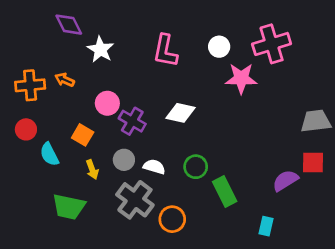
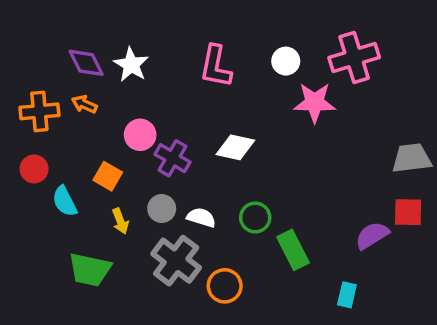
purple diamond: (69, 25) -> (86, 63), moved

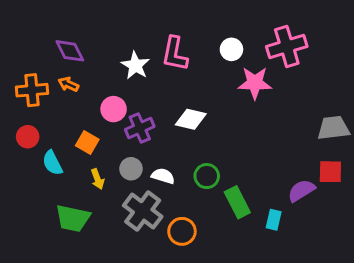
white star: (131, 65) -> (135, 65), moved
purple cross: (172, 158) -> (140, 128), turned 36
cyan rectangle: (347, 295) -> (274, 220), moved

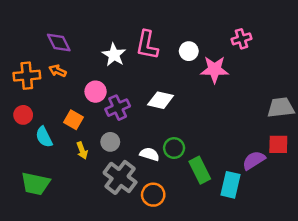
pink cross: (287, 46) -> (242, 39), size x0.6
white circle: (231, 49) -> (189, 51), moved
white semicircle: (163, 176) -> (150, 154), moved
green trapezoid: (73, 218) -> (35, 184), moved
cyan rectangle: (274, 220) -> (230, 185), size x1.5

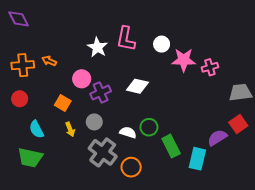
pink cross: (242, 39) -> (210, 67), moved
purple diamond: (59, 43) -> (19, 19), moved
cyan semicircle: (44, 137) -> (36, 129), moved
red square: (278, 144) -> (238, 124), turned -36

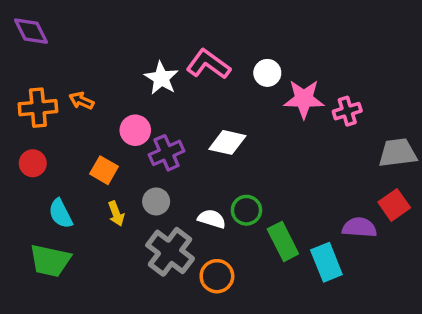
pink L-shape: (126, 39) -> (208, 64), turned 115
purple semicircle: (217, 138) -> (359, 228), turned 36
cyan rectangle: (197, 159) -> (326, 262), turned -35

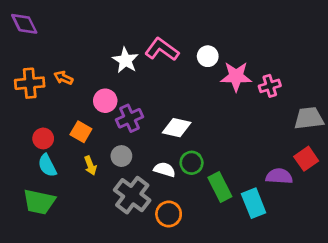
white diamond: (227, 142) -> (177, 128), moved
red circle: (33, 163) -> (43, 138), moved

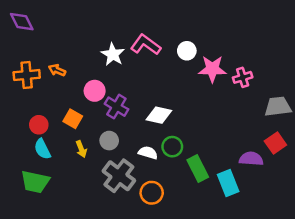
purple cross: (129, 118) -> (116, 107), turned -35

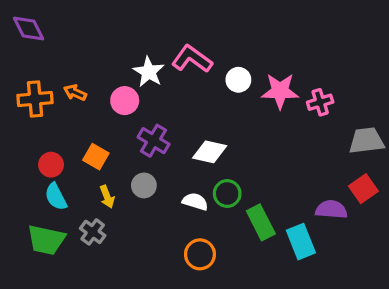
white circle: (187, 51) -> (238, 80), moved
pink circle: (95, 91) -> (125, 101), moved
gray cross: (119, 176) -> (93, 232), moved, size x0.6

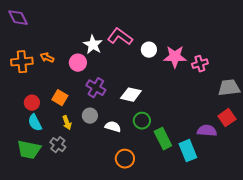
white semicircle: (195, 202) -> (113, 127), moved

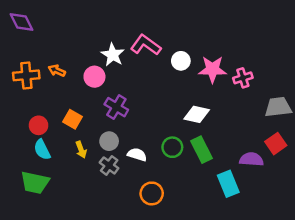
white diamond: (131, 95) -> (197, 114), moved
green rectangle: (163, 139) -> (202, 150), moved
gray cross: (58, 145) -> (109, 165), moved

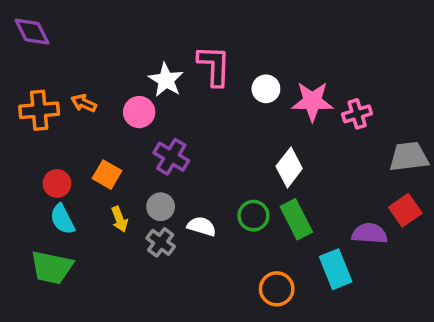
pink L-shape: (146, 45) -> (214, 66), turned 56
white diamond: (197, 114) -> (289, 167), turned -65
orange circle: (152, 193) -> (277, 289), moved

